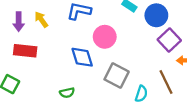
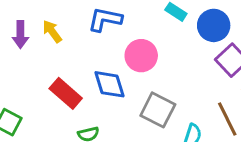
red rectangle: (25, 51) -> (66, 93), moved, turned 35

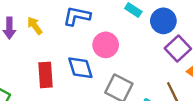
red rectangle: (66, 93) -> (46, 75), turned 45

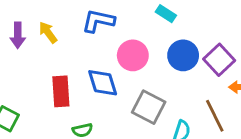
blue circle: (163, 21) -> (183, 55), moved

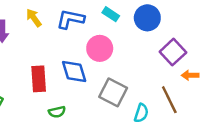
cyan rectangle: (166, 14) -> (111, 14), moved
yellow arrow: (48, 32) -> (34, 18), moved
blue circle: (183, 55) -> (147, 18), moved

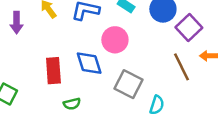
purple square: (173, 52) -> (189, 27), moved
orange arrow: (190, 75) -> (209, 56), moved
brown line: (169, 100) -> (181, 67), moved

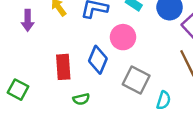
blue diamond: (89, 63) -> (98, 60), turned 40

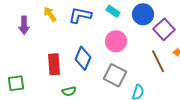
pink circle: (123, 37) -> (116, 41), moved
green square: (18, 90) -> (16, 83), turned -36

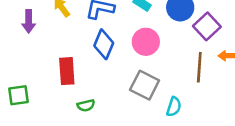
blue diamond: (83, 58) -> (104, 44), moved
brown line: (158, 61) -> (199, 67), turned 30

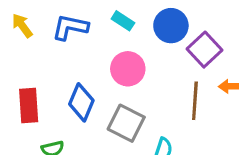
blue diamond: (104, 44) -> (81, 102), moved

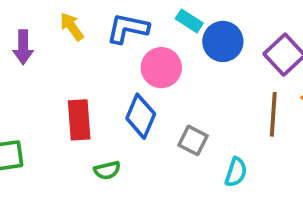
blue circle: (171, 26) -> (223, 41), moved
pink circle: (128, 69) -> (161, 68), moved
gray square: (126, 123) -> (193, 140), size x0.7

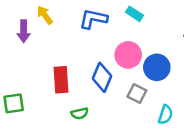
yellow arrow: (72, 27) -> (45, 15), moved
blue circle: (223, 41) -> (157, 67), moved
pink circle: (161, 68) -> (128, 55), moved

